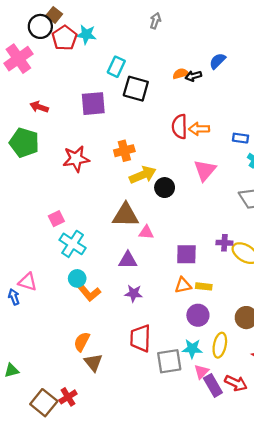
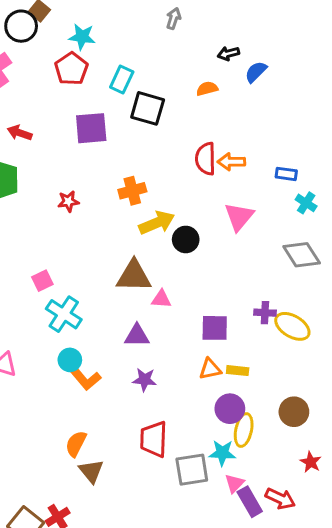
red pentagon: (64, 38) -> (71, 69), moved
black arrow: (193, 76) -> (228, 54), moved
red star: (76, 159) -> (68, 201), size x0.6
yellow ellipse: (220, 345) -> (244, 430), moved

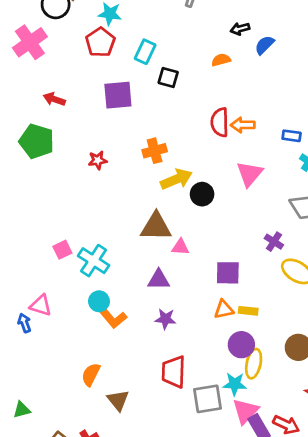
black square: (148, 108) -> (168, 78), size x0.7
pink square: (42, 281) -> (62, 250), moved
purple cross: (265, 313) -> (274, 242), moved, turned 30
orange semicircle: (76, 444) -> (91, 374), moved
pink triangle: (234, 483) -> (245, 411), size x1.5

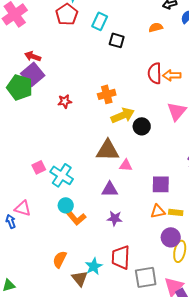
purple square: (118, 95) -> (33, 74), moved, turned -35
cyan star: (235, 384) -> (94, 266), moved, turned -30

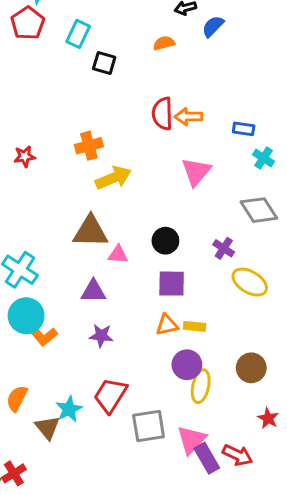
black circle: (142, 126) -> (165, 241), moved
cyan circle: (66, 205) -> (26, 316), size x1.5
red trapezoid: (121, 257) -> (110, 395), turned 30

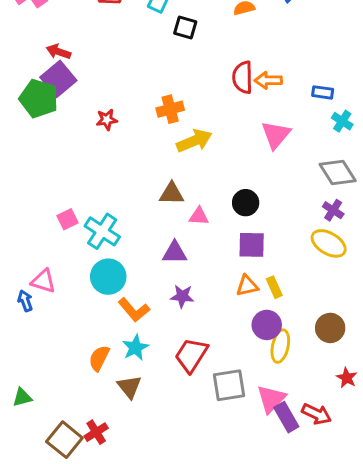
brown triangle: (90, 231) -> (172, 194), size x0.7
purple cross: (224, 248) -> (333, 210), moved
yellow rectangle: (195, 326) -> (274, 287), turned 60
orange L-shape: (41, 334) -> (134, 310), moved
cyan star: (69, 409) -> (135, 348), moved

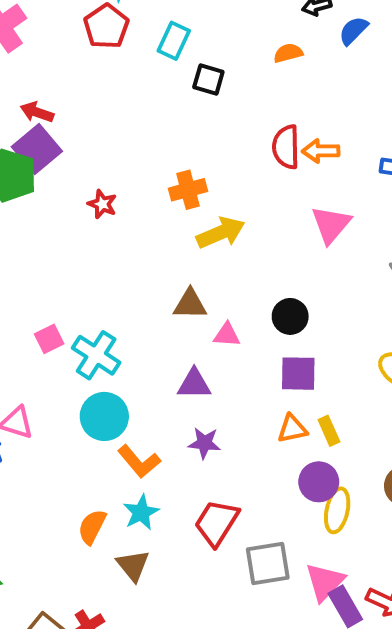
red star: (107, 120) -> (102, 204), turned 30

